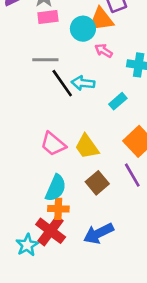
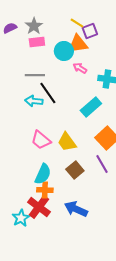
cyan arrow: (83, 83) -> (34, 101), moved
cyan rectangle: (118, 101) -> (91, 107), size x1.5
blue arrow: (98, 233) -> (76, 209), turned 50

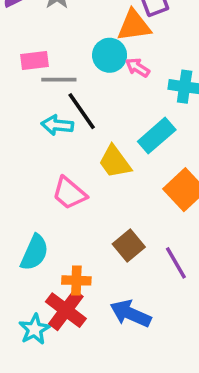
pink rectangle: (37, 42) -> (34, 60), moved
cyan circle: (64, 51) -> (110, 55), moved
yellow trapezoid: (67, 142) -> (115, 162), moved
purple line: (102, 164) -> (176, 263), moved
cyan semicircle: (43, 174) -> (34, 253), moved

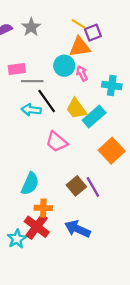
pink arrow: (137, 67) -> (82, 73), turned 32
yellow trapezoid: (115, 162) -> (76, 109), moved
pink trapezoid: (69, 193) -> (57, 142), moved
cyan semicircle: (34, 253) -> (30, 184), moved
purple line: (176, 263) -> (93, 187), moved

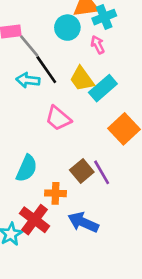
pink arrow: (82, 73) -> (98, 45), moved
gray line: (32, 81) -> (29, 46), turned 50
cyan cross: (112, 86) -> (104, 17), moved, turned -30
orange cross: (43, 208) -> (56, 193), moved

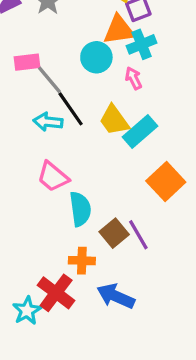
pink trapezoid: (58, 118) -> (53, 177), moved
cyan semicircle: (27, 168) -> (80, 209), moved, turned -32

